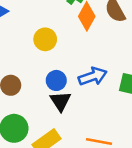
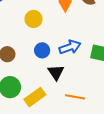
black triangle: (60, 101) -> (56, 72), moved

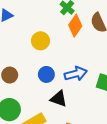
black triangle: (56, 72) -> (59, 99), turned -42

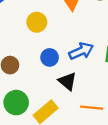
black triangle: (59, 99) -> (67, 81), turned 30

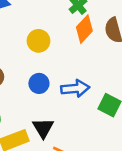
black triangle: (67, 81) -> (43, 128), moved

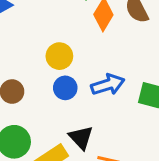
yellow circle: (38, 41) -> (59, 56), moved

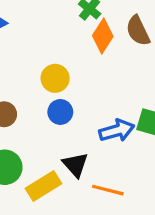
blue arrow: (108, 85) -> (117, 131), moved

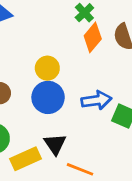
blue circle: (60, 112) -> (48, 97), size x1.5
blue arrow: (117, 131) -> (96, 100), moved

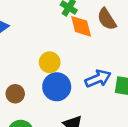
orange diamond: (93, 37) -> (81, 26), turned -40

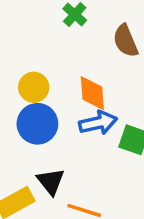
orange diamond: (81, 26) -> (92, 93), moved

